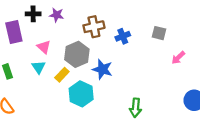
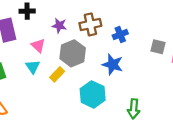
purple star: (57, 15) -> (59, 26), moved
gray square: (159, 33) -> (158, 47), moved
blue star: (102, 69) -> (113, 64), moved
cyan hexagon: (81, 94) -> (93, 94), moved

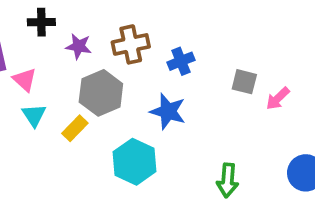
black cross: (27, 11) -> (41, 22), moved
pink triangle: (38, 46) -> (25, 80), moved
green arrow: (134, 109) -> (228, 180), moved

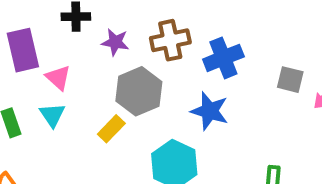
blue cross: (181, 61) -> (223, 58), size x1.4
cyan triangle: (34, 115) -> (52, 115), moved

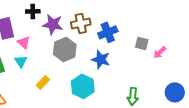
purple star: (115, 42) -> (53, 24), size x1.5
yellow rectangle: (111, 129) -> (43, 82), moved

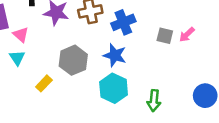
gray hexagon: (65, 49) -> (73, 60), moved
pink arrow: (160, 52) -> (187, 35), moved
cyan hexagon: (83, 86) -> (114, 88), moved

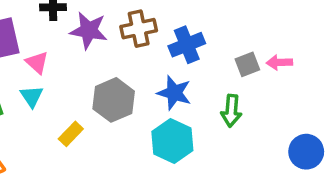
pink arrow: (187, 35) -> (279, 63), turned 42
gray square: (165, 36) -> (247, 64), turned -35
green arrow: (154, 101) -> (231, 111), moved

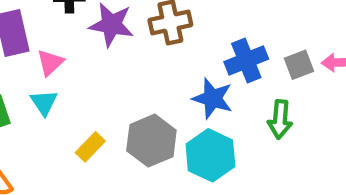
blue cross: (187, 45) -> (246, 60), moved
pink triangle: (37, 63) -> (50, 63), turned 35
gray hexagon: (114, 100) -> (151, 141), moved

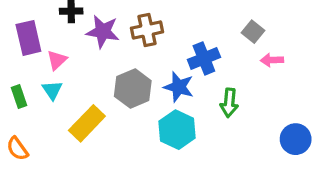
gray square: (299, 65) -> (253, 32), moved, turned -30
gray hexagon: (151, 141) -> (133, 89), moved
yellow rectangle: (90, 147) -> (87, 123), size x1.6

